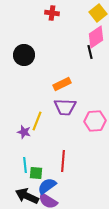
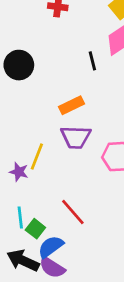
black line: (90, 52) -> (92, 61), moved
red line: (63, 161) -> (73, 212), turned -45
green square: (36, 173) -> (35, 229), turned 32

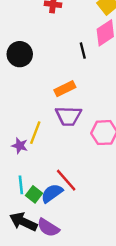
blue semicircle: (51, 247) -> (52, 193), moved

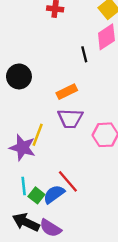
black circle: (20, 54) -> (19, 76), moved
purple star: (20, 146) -> (22, 148), size x1.6

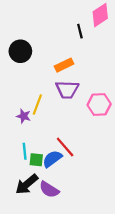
purple star: (22, 148) -> (24, 116), size x0.6
green square: (36, 195) -> (36, 160), turned -32
black arrow: (26, 222) -> (27, 184), turned -65

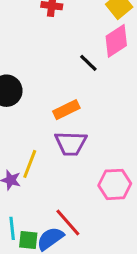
black line: (80, 31) -> (88, 63), turned -32
pink hexagon: (99, 104) -> (115, 184), moved

